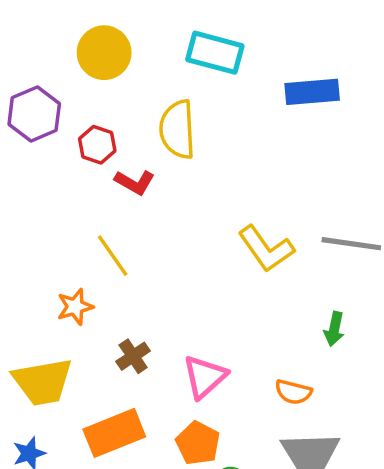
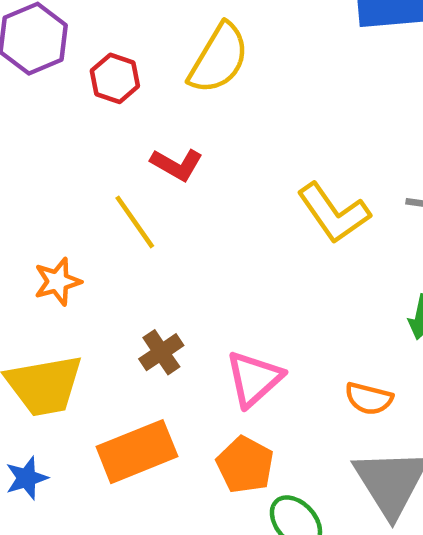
yellow semicircle: (177, 129) -> (219, 59), turned -146
red L-shape: (135, 182) -> (177, 165), moved
orange star: (75, 307) -> (57, 282), moved

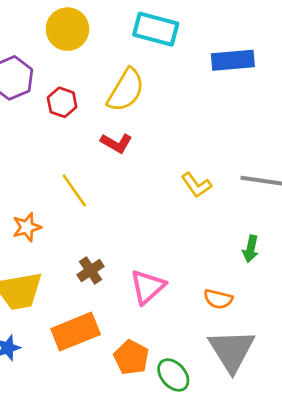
red L-shape: (177, 165) -> (116, 143), moved
yellow L-shape: (333, 213) -> (196, 185), size x0.7
orange pentagon: (245, 465) -> (131, 357), moved

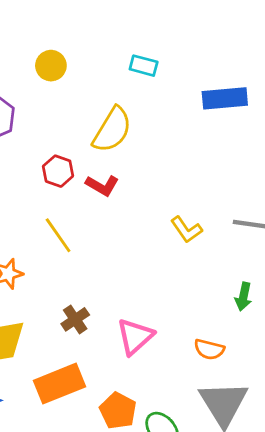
yellow circle: (67, 29) -> (51, 66), size x0.7
cyan rectangle: (156, 29) -> (144, 66), size x0.6
red hexagon: (62, 102) -> (58, 171), moved

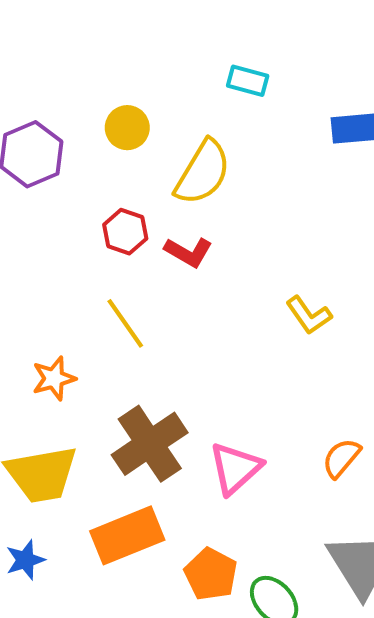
yellow circle: (51, 66) -> (127, 128), moved
brown cross: (75, 319) -> (150, 444), size x1.8
orange semicircle: (209, 349) -> (341, 458), moved, turned 116

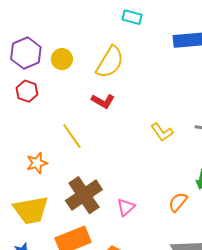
yellow circle: (127, 128) -> (62, 59), moved
red hexagon: (125, 232) -> (27, 91), moved
pink triangle: (235, 468) -> (126, 207), size x0.7

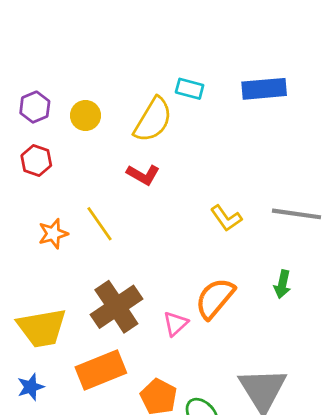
cyan rectangle: (132, 17) -> (190, 89), moved
purple hexagon: (26, 53) -> (35, 107), size x0.7
orange star: (37, 163) -> (53, 234), moved
orange semicircle: (178, 202) -> (215, 298), moved, size x1.5

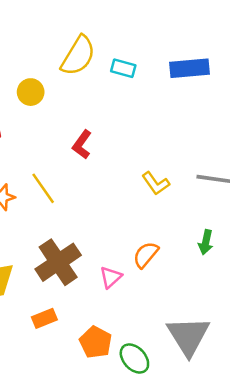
yellow semicircle: (153, 120) -> (78, 56), moved
red L-shape: (143, 175) -> (82, 145), turned 96
orange semicircle: (215, 298) -> (146, 255), size x0.7
orange rectangle: (101, 370) -> (44, 318), size x0.6

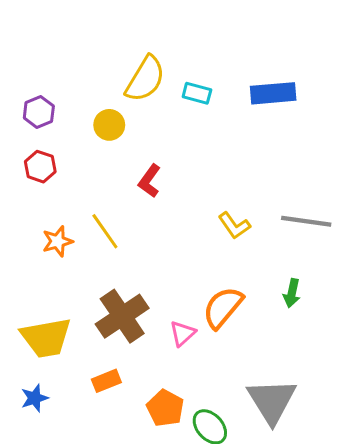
yellow circle: (31, 92) -> (109, 125), moved
orange semicircle: (146, 255) -> (223, 307), size x1.4

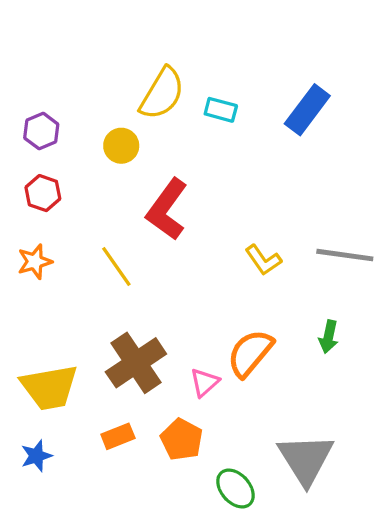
blue rectangle: (273, 93) -> (307, 110), turned -48
red L-shape: (149, 181) -> (167, 209), size x1.6
orange star: (57, 241) -> (35, 262), moved
orange pentagon: (165, 408) -> (182, 440), moved

